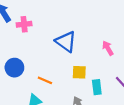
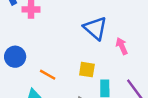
blue triangle: (66, 42) -> (95, 28), moved

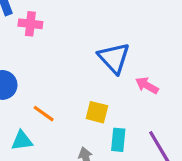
pink arrow: (122, 46) -> (147, 85), turned -42

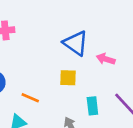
yellow square: (97, 112) -> (68, 78), moved

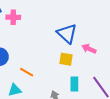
yellow square: (68, 78) -> (66, 59), moved

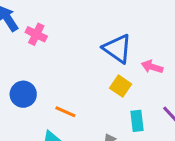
pink cross: (13, 17) -> (36, 34), turned 32
yellow square: (66, 59) -> (121, 86), turned 32

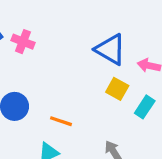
cyan rectangle: (137, 121) -> (145, 107), moved, turned 45

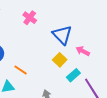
pink cross: (23, 42) -> (30, 18), moved

